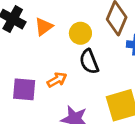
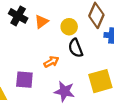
purple square: (24, 89) -> (24, 80), moved

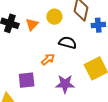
yellow circle: (69, 27) -> (54, 17), moved
black semicircle: (76, 48) -> (68, 43), turned 138

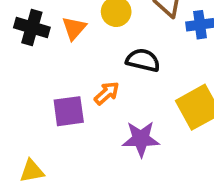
purple square: (27, 80) -> (69, 111), moved

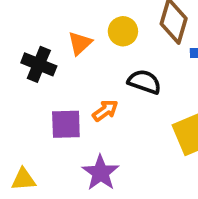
black cross: (32, 27) -> (39, 64), moved
purple star: (141, 139) -> (100, 173), moved, turned 30

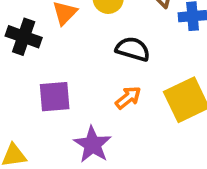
orange arrow: (105, 111) -> (128, 98), moved

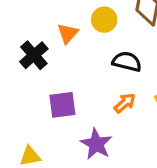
black cross: (24, 37) -> (34, 55), turned 32

